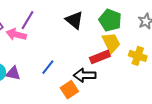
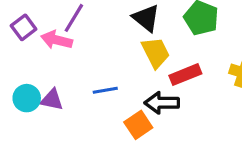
yellow trapezoid: (111, 43) -> (156, 53), moved
blue line: (48, 67) -> (105, 90), turned 42

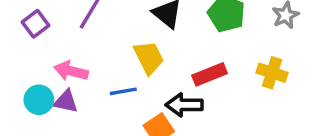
pink arrow: (57, 40) -> (71, 71), moved
yellow trapezoid: (156, 53) -> (149, 57), moved

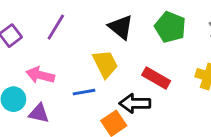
red rectangle: (210, 74) -> (156, 78), turned 52
purple triangle: (66, 101) -> (39, 113), moved

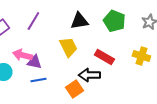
black triangle: (121, 27) -> (79, 21), turned -48
blue line: (84, 92) -> (38, 80), moved
purple triangle: (39, 113) -> (34, 62), moved

